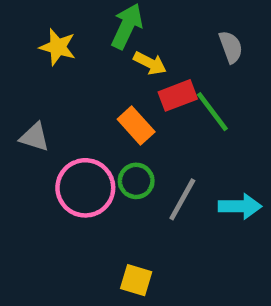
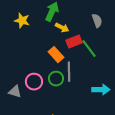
gray triangle: (35, 137) -> (15, 92), moved
pink circle: (85, 188) -> (34, 82), size x0.7
gray line: (182, 199) -> (69, 72), moved, turned -30

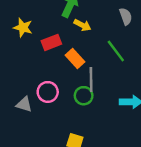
yellow star: (22, 21) -> (23, 28), moved
red rectangle: (74, 42) -> (51, 42), moved
green circle: (56, 79) -> (84, 96), moved

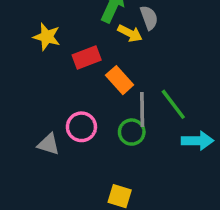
gray semicircle: (126, 16) -> (149, 18), moved
green line: (116, 51) -> (173, 104), moved

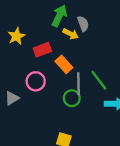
yellow star: (47, 37) -> (16, 36), turned 30
pink circle: (81, 127) -> (36, 81), moved
gray triangle: (49, 144) -> (12, 98), moved, turned -49

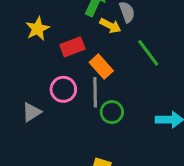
green line: (99, 80) -> (148, 53), moved
gray line: (79, 84) -> (95, 92), moved

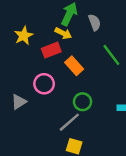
yellow arrow: (110, 26) -> (63, 33), moved
gray line: (95, 92) -> (69, 122), moved, turned 50

